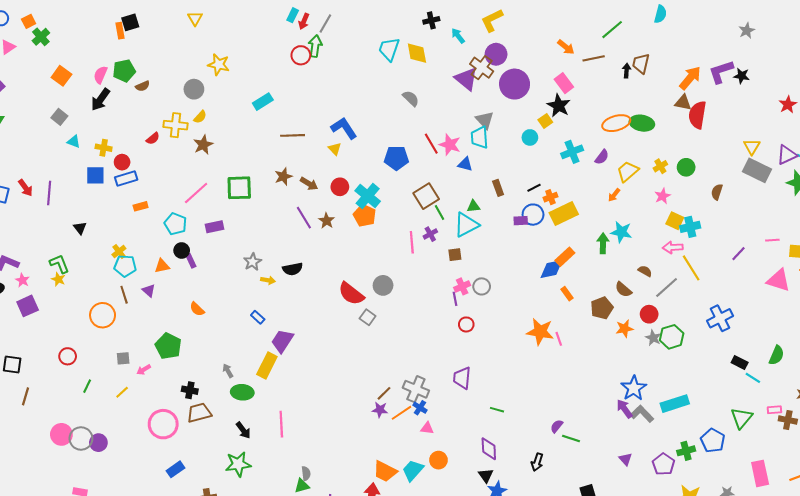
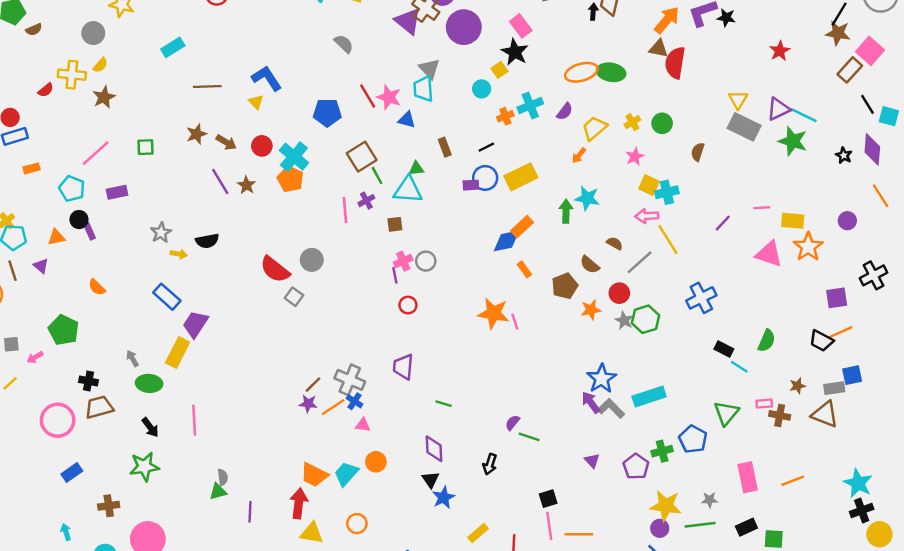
green square: (239, 188) -> (145, 147), size x0.6
orange cross: (550, 197) -> (505, 116), moved
cyan triangle: (466, 225) -> (408, 190), turned 32
blue rectangle: (258, 317) -> (167, 297), size x1.6

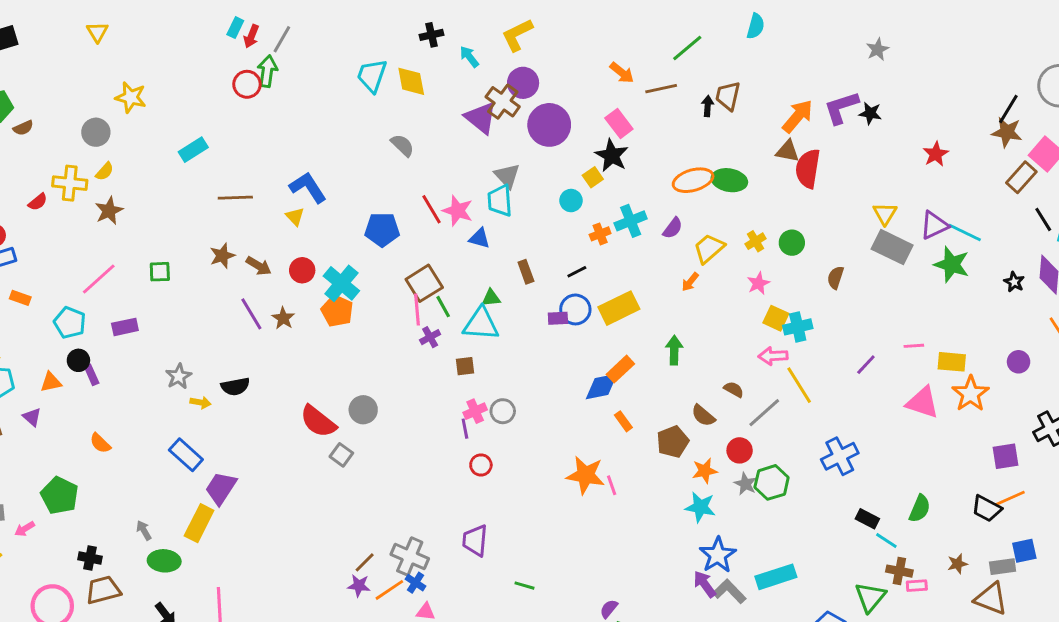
orange rectangle: (31, 168) -> (20, 298), turned 35
cyan star: (587, 198) -> (700, 507), moved
pink line: (345, 210) -> (417, 309), moved
brown cross: (780, 415) -> (899, 571), moved

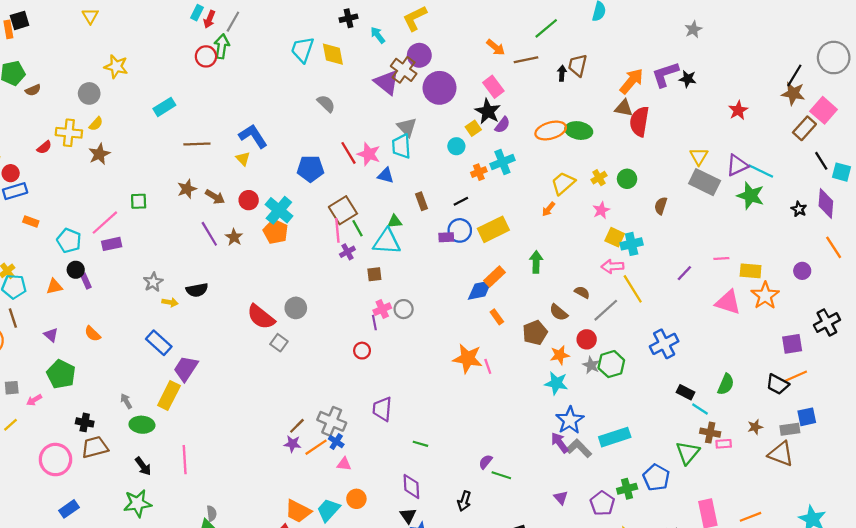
purple semicircle: (673, 228) -> (502, 125), moved
pink line: (99, 279) -> (105, 223), moved
purple triangle: (32, 417) -> (51, 335), moved
red circle: (481, 465) -> (362, 351), moved

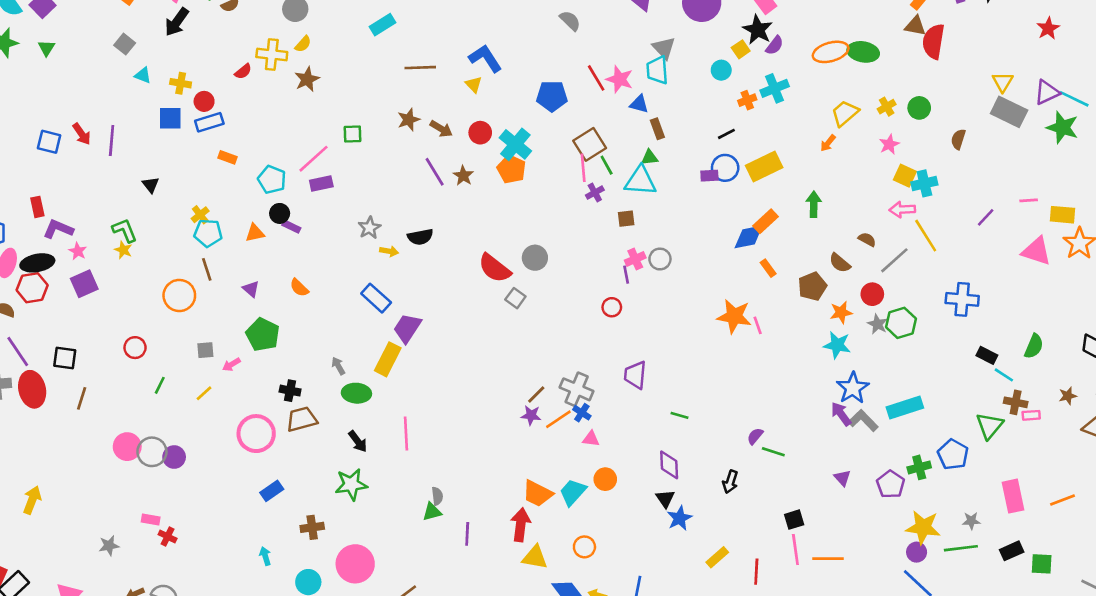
brown rectangle: (422, 201) -> (657, 129), moved
purple rectangle: (86, 281) -> (291, 226), turned -40
blue cross: (664, 344) -> (962, 299), turned 32

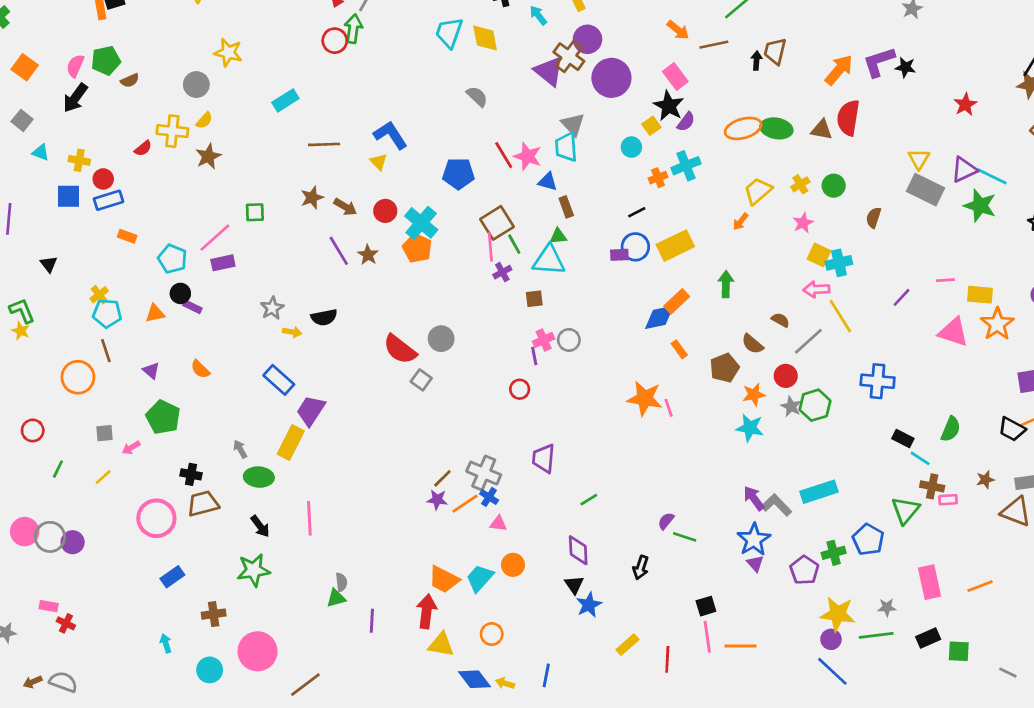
brown triangle: (915, 26) -> (822, 130), moved
blue star: (853, 388) -> (754, 540), moved
green line: (680, 415) -> (589, 500), turned -48

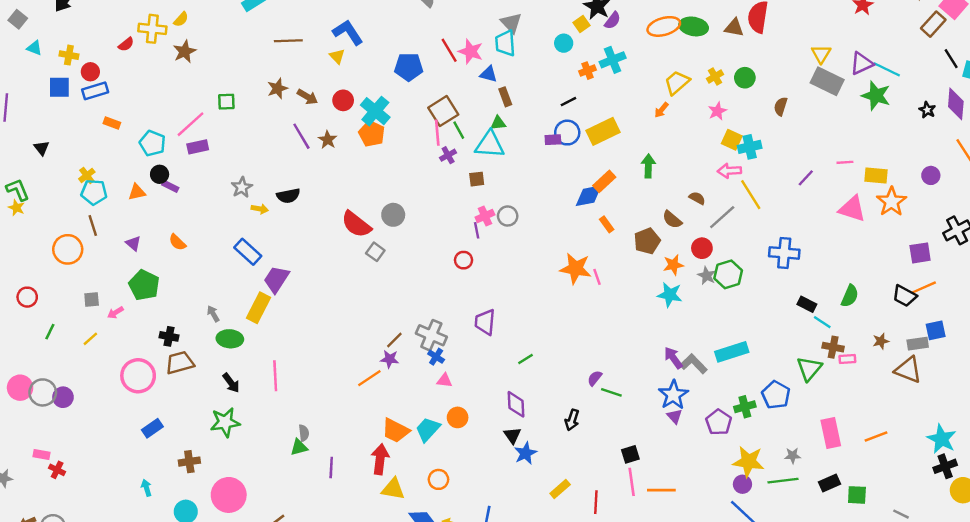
orange line: (465, 504) -> (369, 378), moved

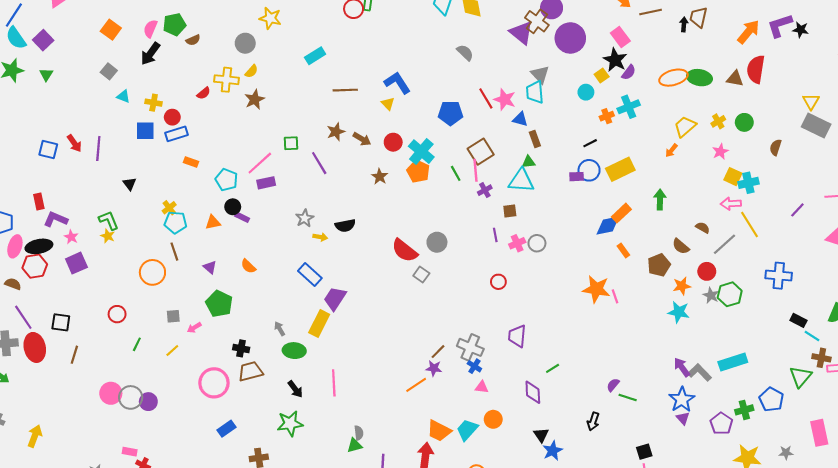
green line: (459, 130) -> (456, 173), moved
purple line: (301, 136) -> (319, 163), moved
purple line: (477, 230) -> (495, 235), moved
purple diamond: (516, 404) -> (533, 392), moved

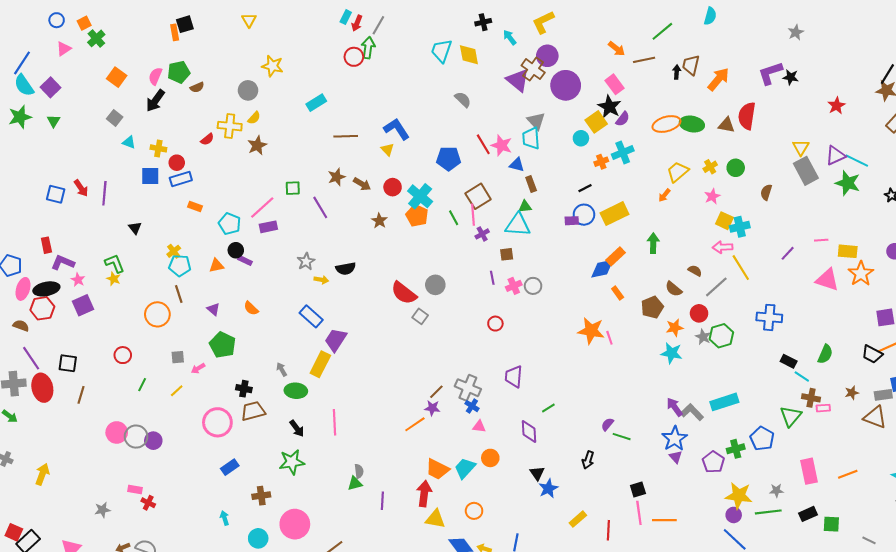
orange arrow: (748, 32) -> (718, 79), moved
yellow square: (602, 75) -> (596, 122), size x1.5
gray rectangle: (816, 126) -> (806, 171), turned 36

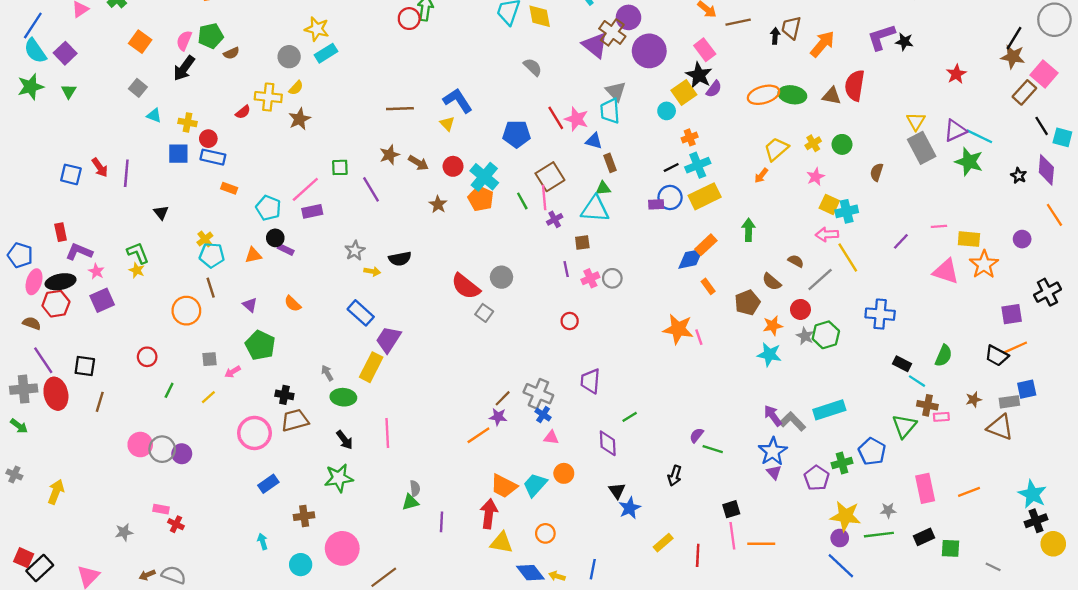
cyan rectangle: (316, 103) -> (326, 53), moved
cyan cross: (623, 153) -> (698, 165), moved
blue rectangle: (181, 179) -> (213, 157), turned 30

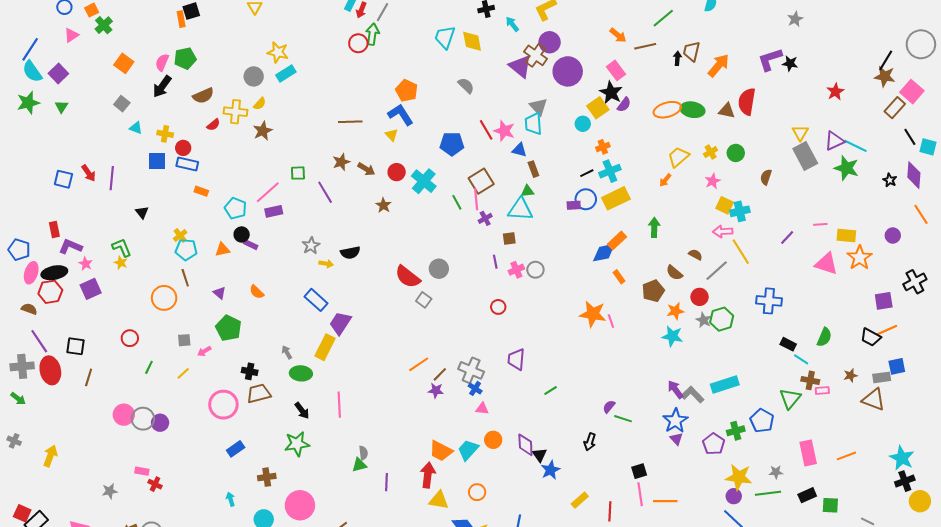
brown semicircle: (231, 53) -> (203, 96), moved, size x1.5
orange pentagon: (481, 199) -> (407, 91), moved
orange line: (478, 435) -> (419, 364), moved
purple diamond: (608, 443) -> (525, 445), moved

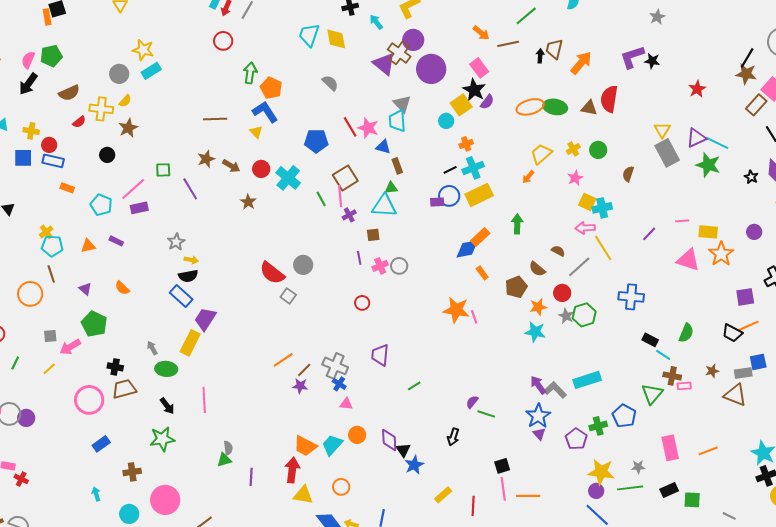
green arrow: (372, 34) -> (250, 73), moved
black circle: (242, 234) -> (107, 155), moved
black semicircle: (350, 253) -> (188, 276), moved
pink arrow: (204, 351) -> (70, 347), size x1.5

